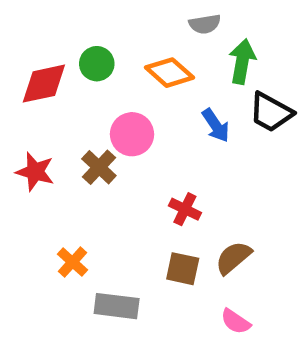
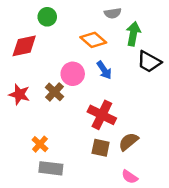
green circle: (97, 64) -> (47, 17), moved
blue arrow: (216, 125) -> (104, 70), moved
red cross: (185, 209) -> (102, 115), size x1.6
gray rectangle: (117, 306) -> (51, 168), moved

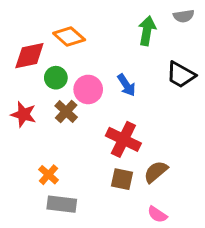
gray semicircle: (113, 13) -> (184, 16), moved
green circle: (47, 17) -> (56, 78), moved
green arrow: (133, 34) -> (147, 31), moved
orange diamond: (93, 40) -> (69, 37), moved

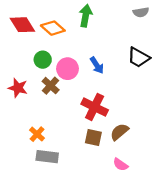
green arrow: (147, 31) -> (86, 16), moved
red diamond: (29, 56) -> (22, 25), moved, turned 70

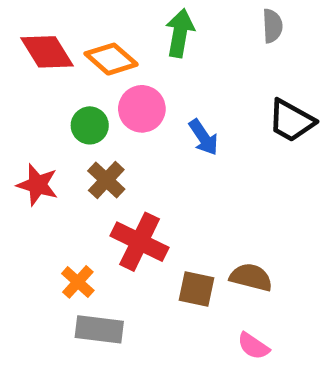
gray semicircle: (141, 12) -> (272, 26), moved, turned -84
pink circle: (68, 69) -> (142, 109), moved
red cross: (95, 107) -> (140, 242), moved
brown semicircle: (119, 132) -> (251, 277), turned 54

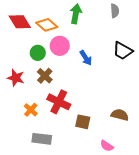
brown semicircle: (251, 277) -> (120, 115), moved
orange cross: (78, 282) -> (31, 110), moved

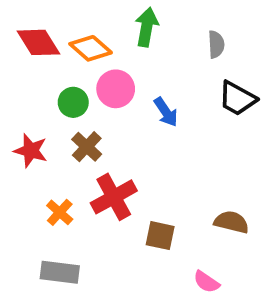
gray semicircle: (115, 11) -> (216, 44), moved
red cross: (59, 102) -> (114, 197), turned 35
gray rectangle: (42, 139) -> (60, 272), moved

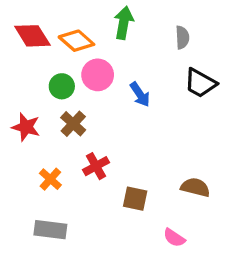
red cross: (114, 197) -> (96, 166), size x0.7

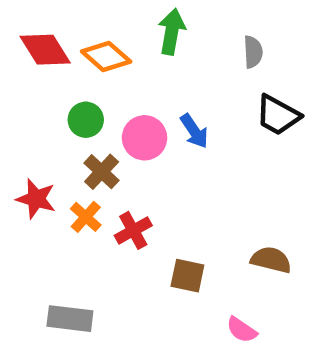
pink circle: (98, 75) -> (145, 138), moved
red star: (26, 127) -> (36, 199), moved
orange cross: (50, 179) -> (86, 217), moved

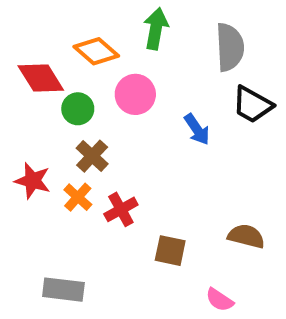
red diamond: (45, 50) -> (41, 78), moved
gray semicircle: (253, 52) -> (230, 47), size x1.6
blue arrow: (194, 131) -> (197, 129), moved
pink circle: (145, 138) -> (135, 94), moved

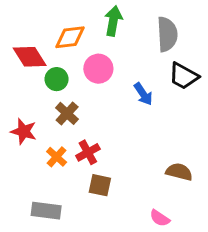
orange diamond: (96, 51) -> (70, 37), turned -48
orange cross: (78, 197) -> (57, 157), moved
brown square: (170, 251) -> (100, 185), moved

